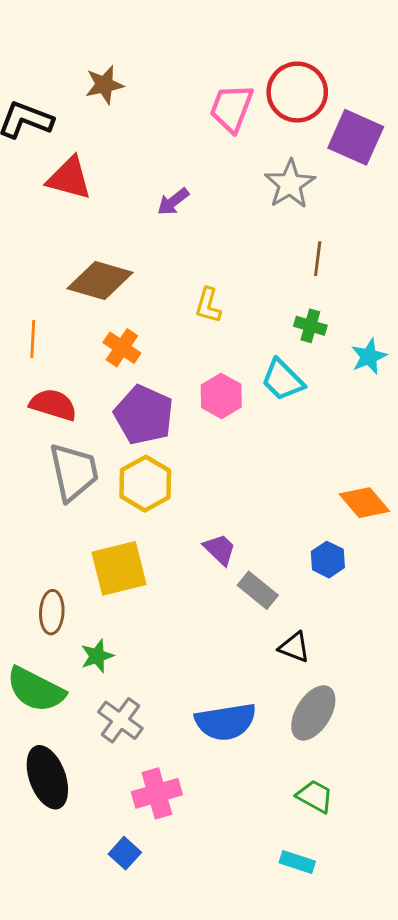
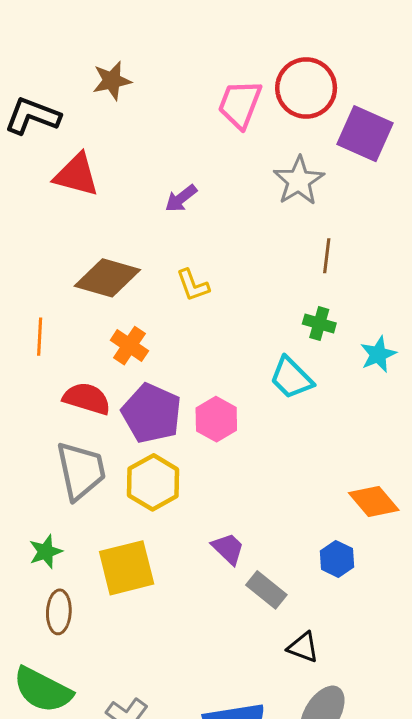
yellow L-shape: (208, 305) -> (193, 285), moved, turned -36
pink hexagon: (221, 396) -> (216, 419), moved
red semicircle: (53, 405) -> (87, 399), moved
green star: (97, 656) -> (46, 552), moved

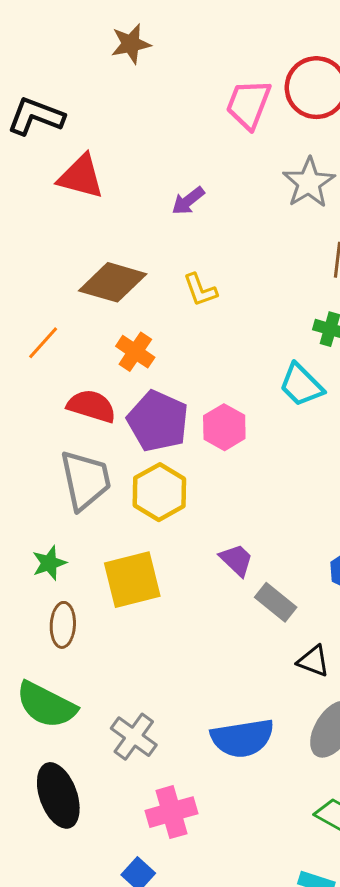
brown star: (112, 81) -> (131, 44), moved
orange line: (40, 337) -> (43, 343), turned 39

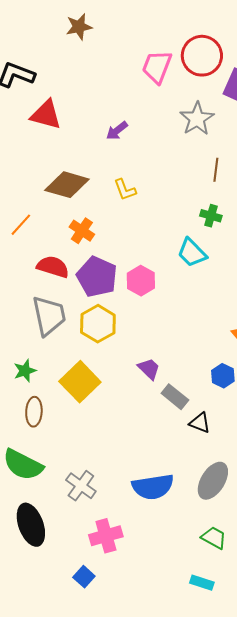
yellow square: (132, 580) -> (80, 382), turned -30
black triangle: (313, 661) -> (200, 423), moved

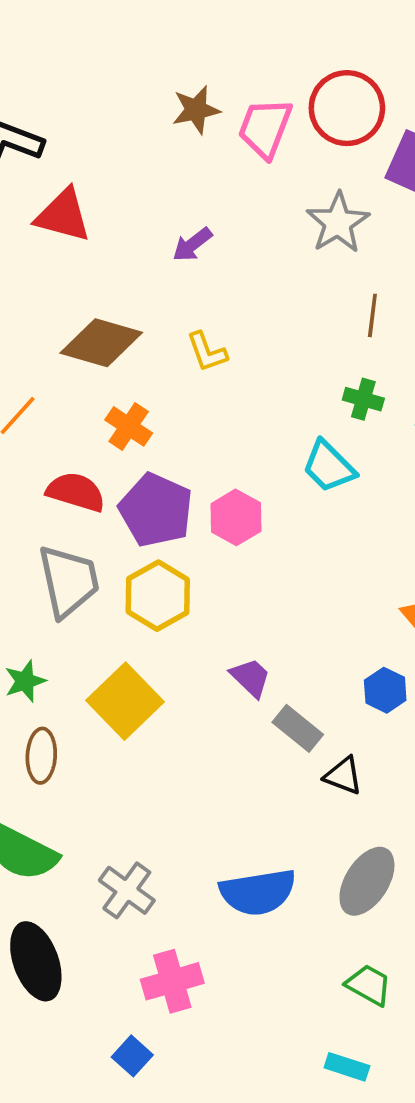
brown star: (79, 27) -> (196, 110), moved

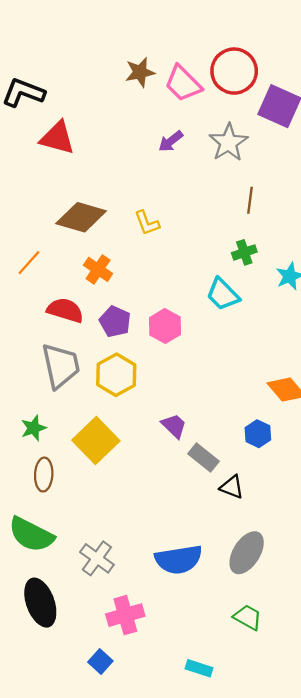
pink trapezoid: (265, 128) -> (183, 84), turned -66
purple arrow: (192, 244) -> (171, 141), moved
green cross: (363, 399) -> (244, 252), turned -35
purple pentagon: (156, 510) -> (115, 322), size x0.7
cyan rectangle: (347, 1067) -> (199, 668), moved

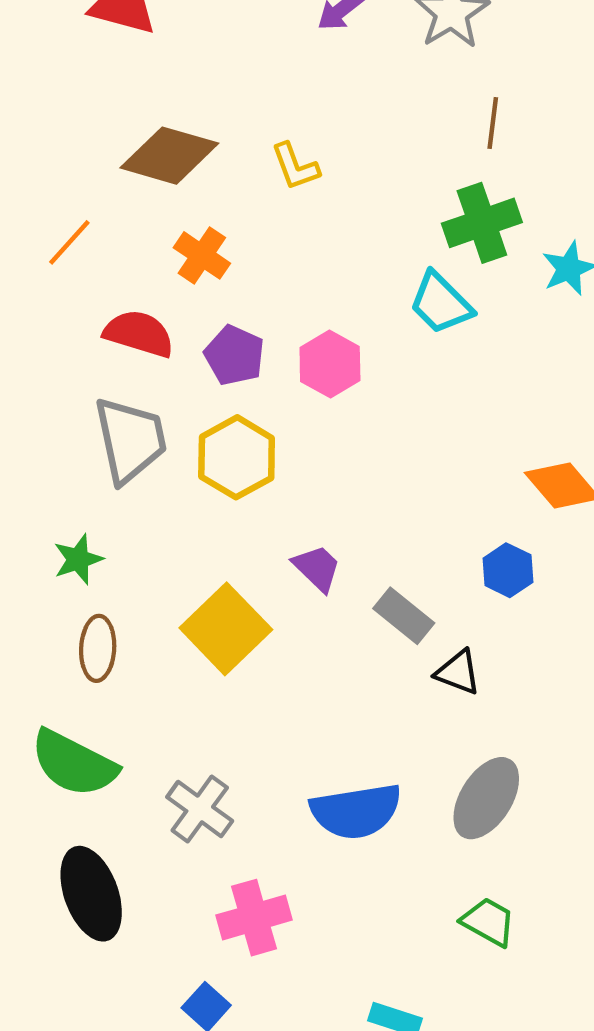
green cross: (244, 252) -> (482, 223), size x1.6
purple trapezoid: (174, 426) -> (317, 568), moved
yellow square: (96, 441) -> (226, 629), moved

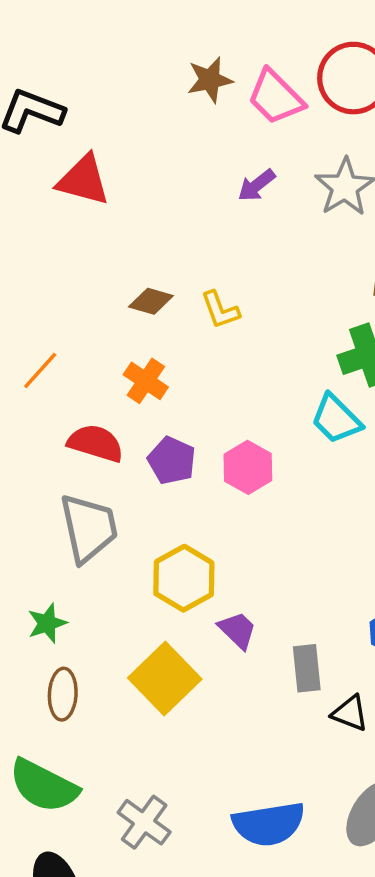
brown diamond: (169, 156) -> (151, 301), moved, size x0.6
yellow hexagon: (237, 457) -> (184, 578), moved
gray rectangle: (404, 616) -> (307, 668), turned 45

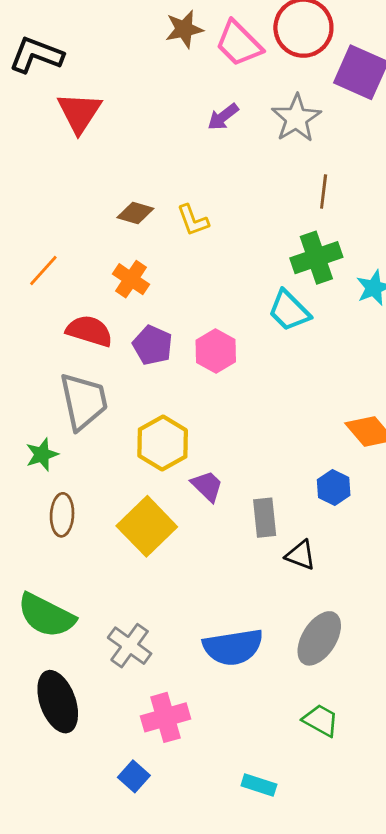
red triangle: (83, 180) -> (79, 112), turned 48
green star: (47, 623) -> (42, 454), moved
brown ellipse: (63, 694) -> (62, 515), moved

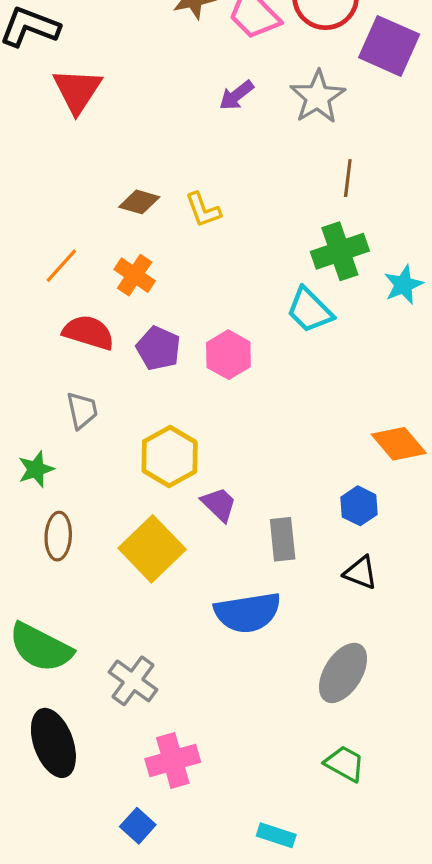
orange line: (43, 271) -> (61, 266), moved
gray trapezoid: (84, 401) -> (82, 410), size x0.6
black triangle: (301, 555) -> (361, 573), moved
blue semicircle: (233, 647) -> (248, 612), moved

